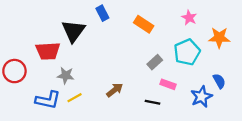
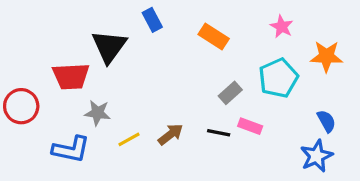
blue star: (201, 97) -> (317, 156), moved
yellow line: (75, 98) -> (129, 139), moved
black line: (152, 102) -> (219, 133), moved

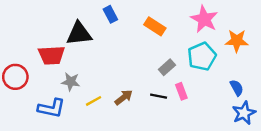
pink star: (282, 27) -> (204, 19), size x1.6
black triangle: (109, 46) -> (79, 34), turned 48
pink rectangle: (250, 126) -> (181, 91), turned 49
blue star: (317, 156) -> (244, 113), moved

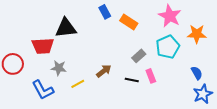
blue rectangle: (110, 14) -> (105, 12), moved
brown arrow: (124, 97) -> (104, 71), moved
blue L-shape: (51, 108) -> (43, 90), turned 50

